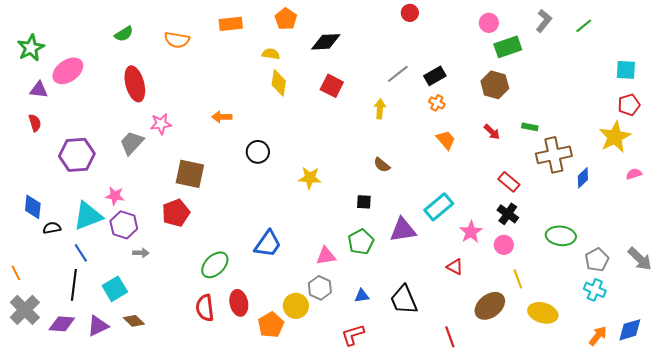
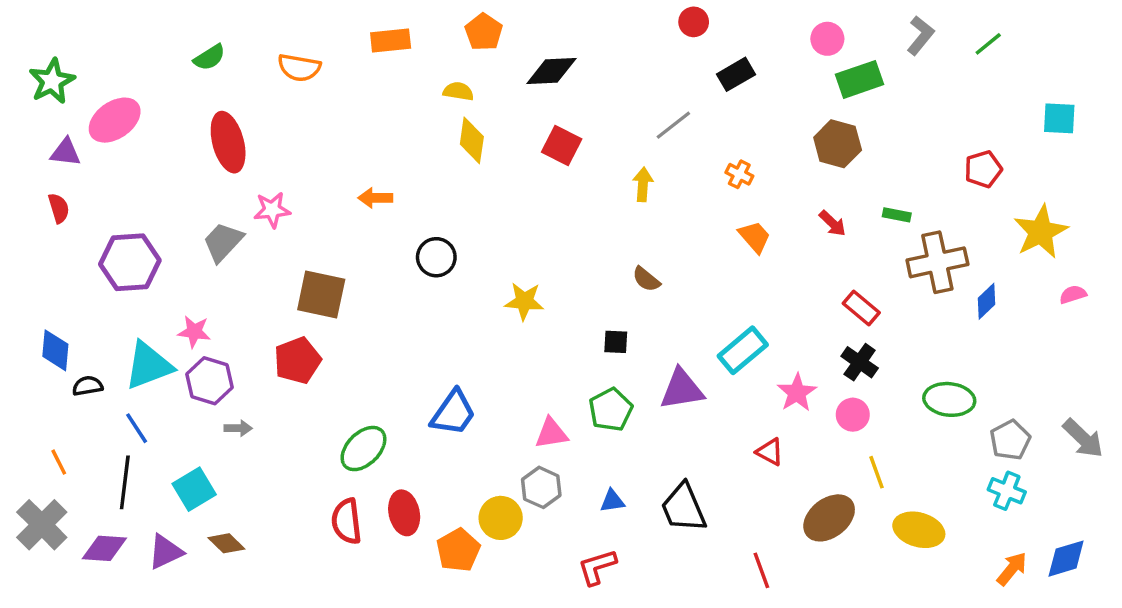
black rectangle: (435, 76) -> (736, 74), moved
red pentagon: (629, 105) -> (983, 169), moved
orange line: (16, 273) -> (59, 462), moved

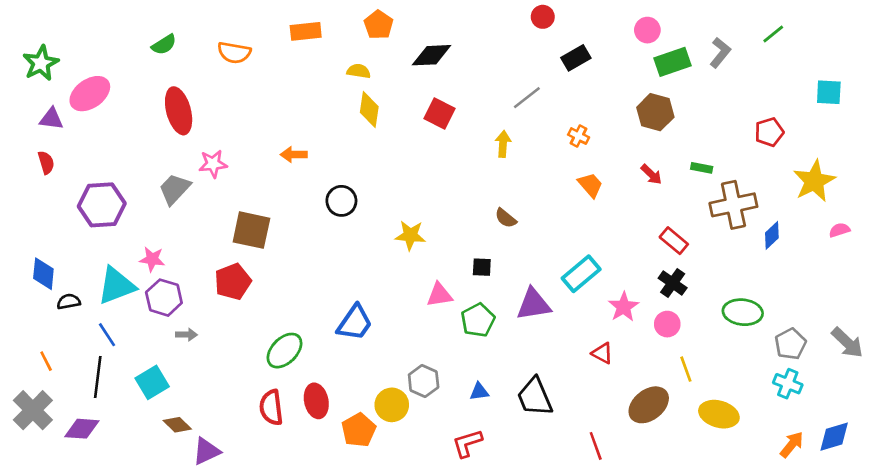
gray L-shape: (920, 35) -> (720, 53), moved
pink triangle: (551, 433) -> (439, 295), moved
purple triangle: (165, 552) -> (206, 451), moved

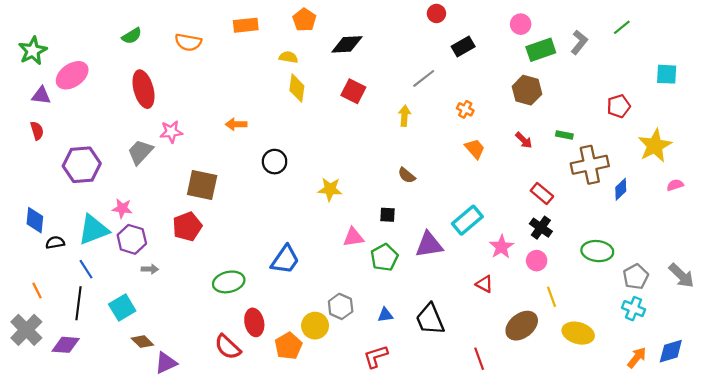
green ellipse: (284, 351) -> (229, 282), turned 32
red semicircle: (271, 407) -> (228, 347), moved, turned -40

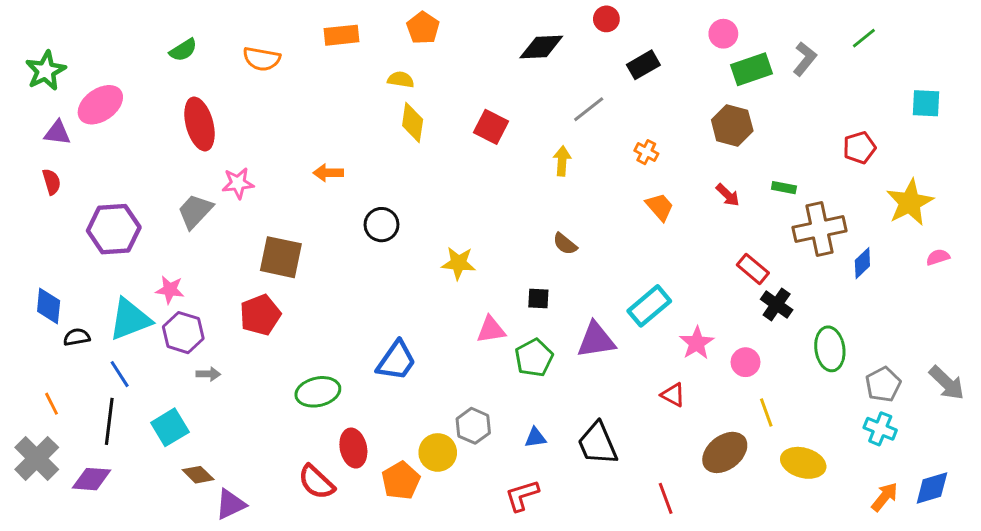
black diamond: (347, 44) -> (541, 47), moved
black cross: (541, 228) -> (777, 305), moved
green ellipse: (597, 251) -> (830, 349), turned 76

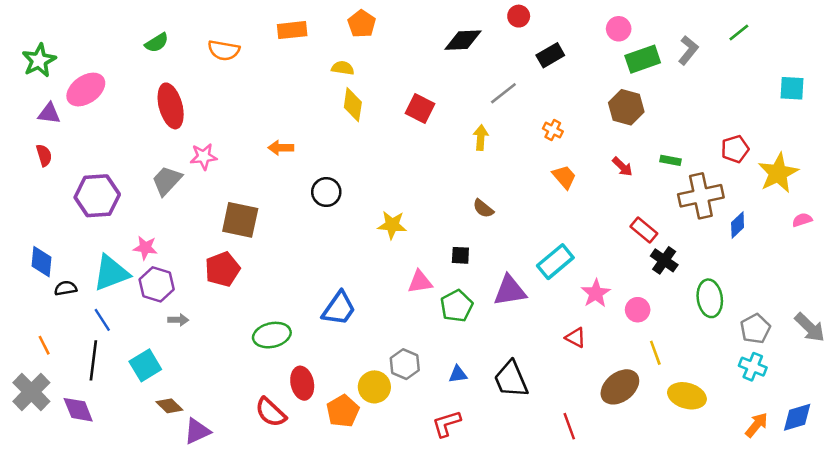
red pentagon: (859, 148) -> (735, 149), moved
purple diamond: (91, 479) -> (78, 410), turned 64

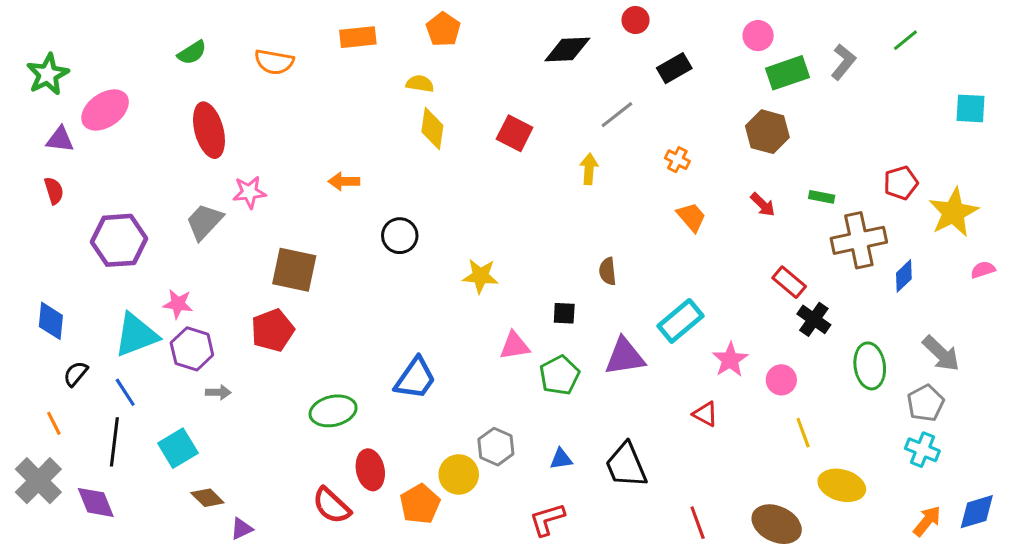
brown semicircle: (483, 208) -> (608, 271), moved, turned 45
black semicircle: (66, 288) -> (76, 374), moved, turned -40
gray arrow: (810, 327) -> (941, 354), moved
brown ellipse: (620, 387) -> (777, 524), moved, turned 63
purple triangle: (197, 431) -> (242, 529), size x0.7

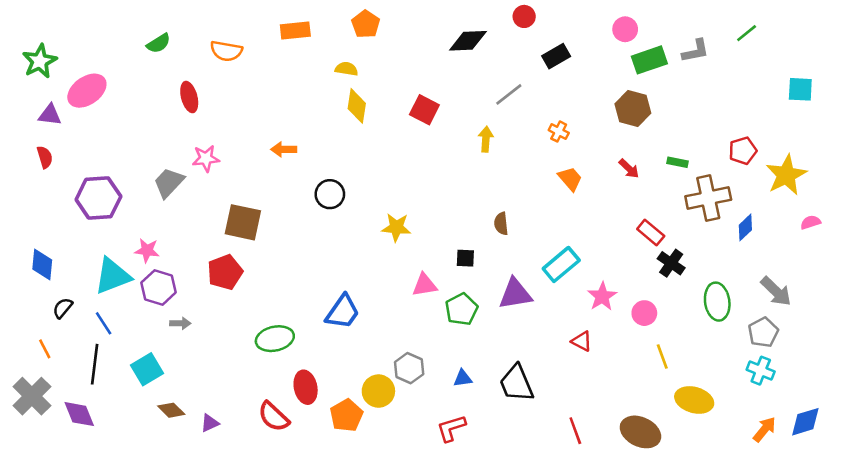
gray L-shape: (843, 62) -> (695, 51), turned 40
red ellipse: (209, 130) -> (189, 97), moved, size x0.7
purple triangle: (242, 529) -> (210, 423), moved

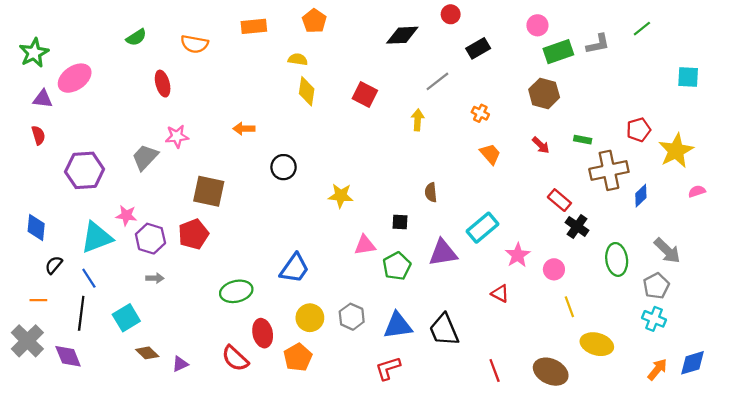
purple hexagon: (159, 287) -> (150, 239), moved
orange line: (45, 349) -> (38, 300), turned -63
blue triangle: (463, 378) -> (398, 325), size x1.8
yellow circle: (378, 391) -> (310, 318), moved

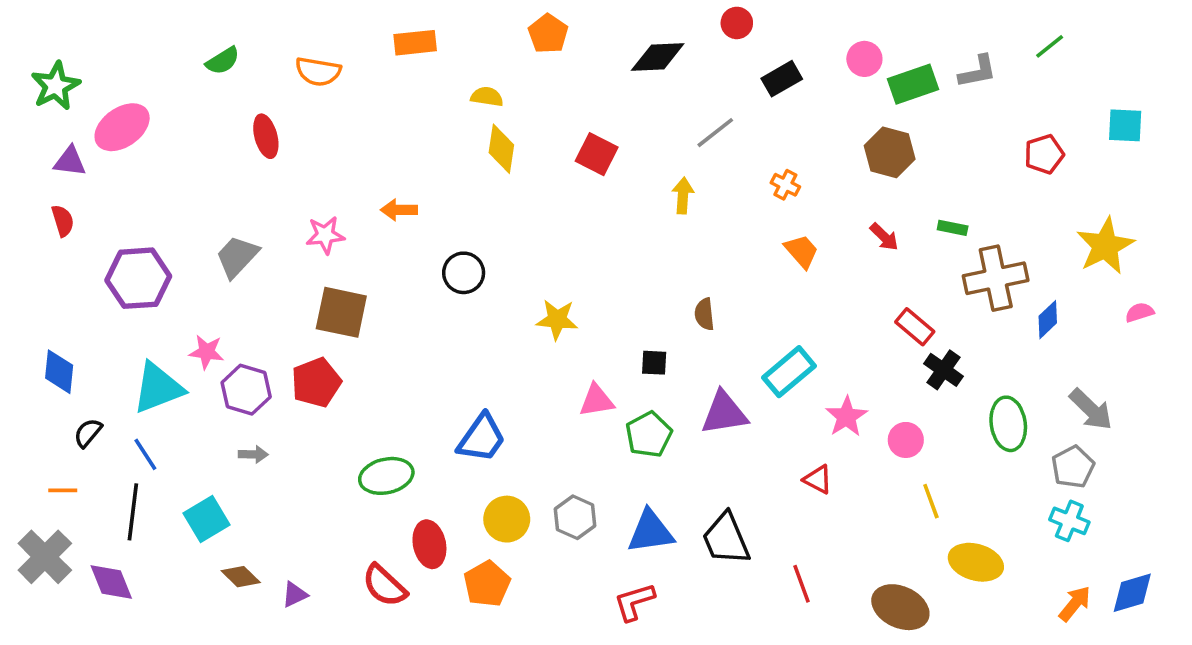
orange pentagon: (314, 21) -> (548, 34), moved
pink circle: (537, 25) -> (864, 59), moved
red pentagon: (639, 130) -> (1044, 154), moved
pink star: (177, 136) -> (325, 235), moved
red line: (495, 371) -> (802, 584), moved

